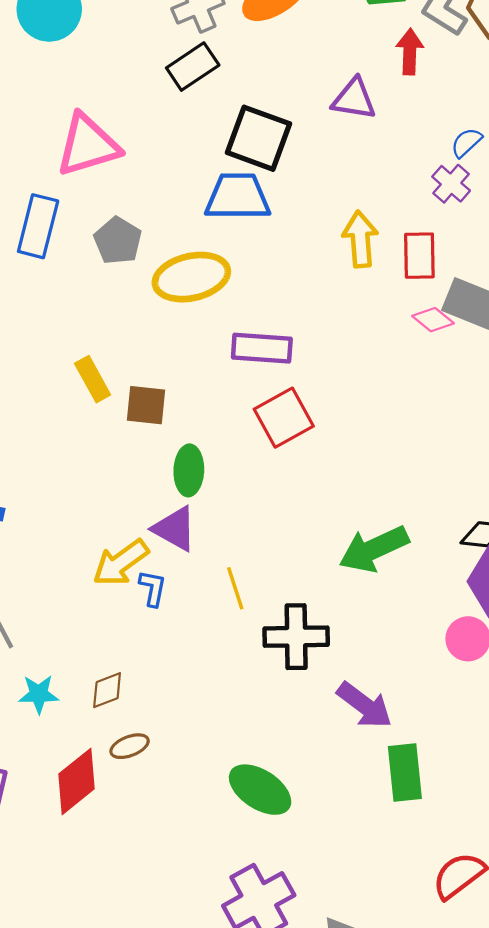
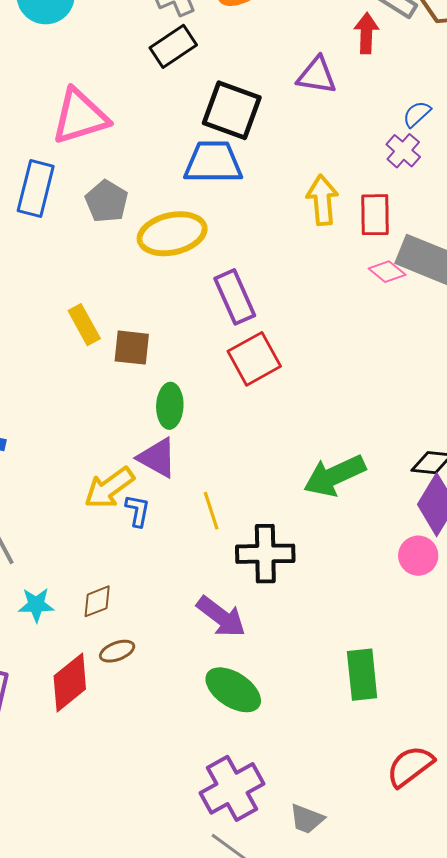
purple rectangle: (262, 348) -> (235, 297), turned 62
purple arrow: (365, 705) -> (221, 617), moved

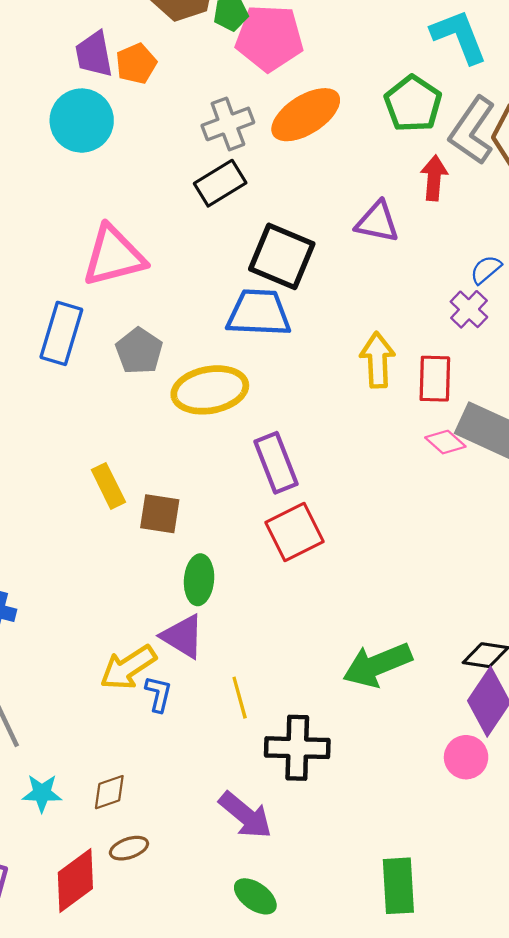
green ellipse: (233, 690) -> (255, 896), size x0.7

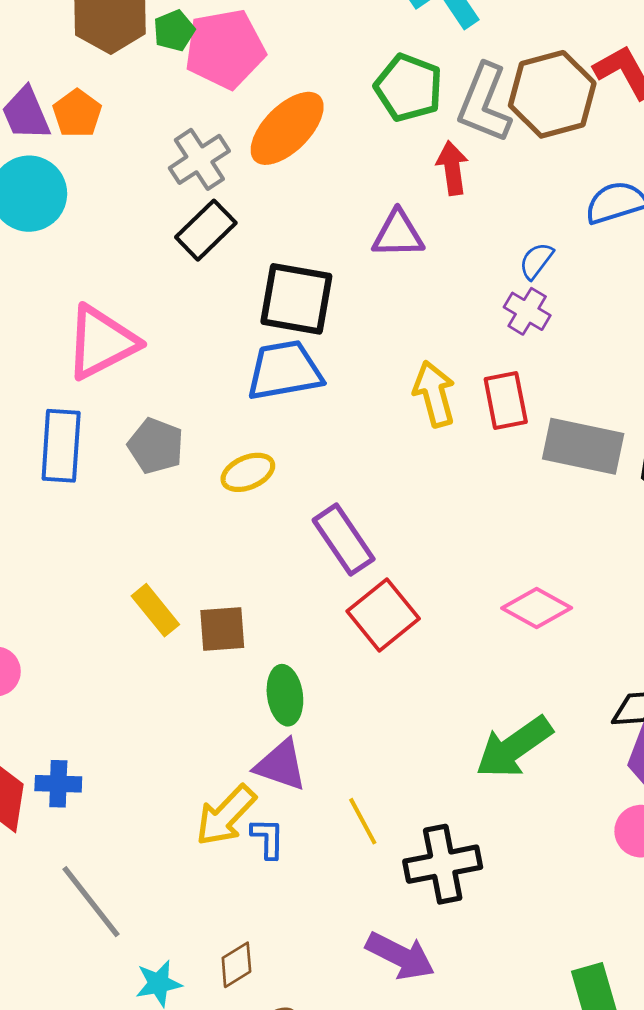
yellow ellipse: (210, 390) -> (248, 472), size x0.6
pink diamond: (445, 442) -> (537, 608), moved, size x1.4

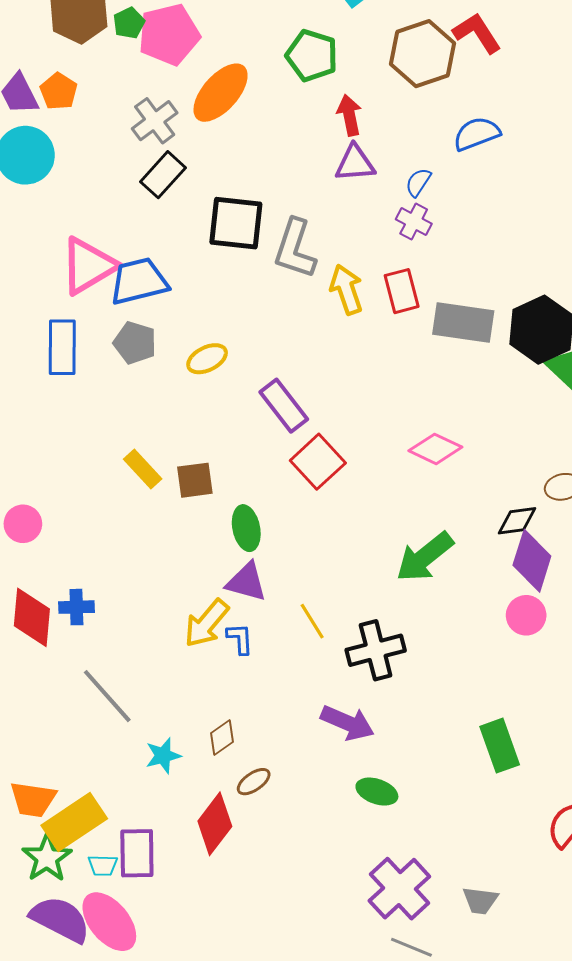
gray L-shape: (484, 103) -> (295, 249), moved
purple triangle: (398, 234) -> (355, 163), moved
blue trapezoid: (284, 370) -> (139, 281), moved

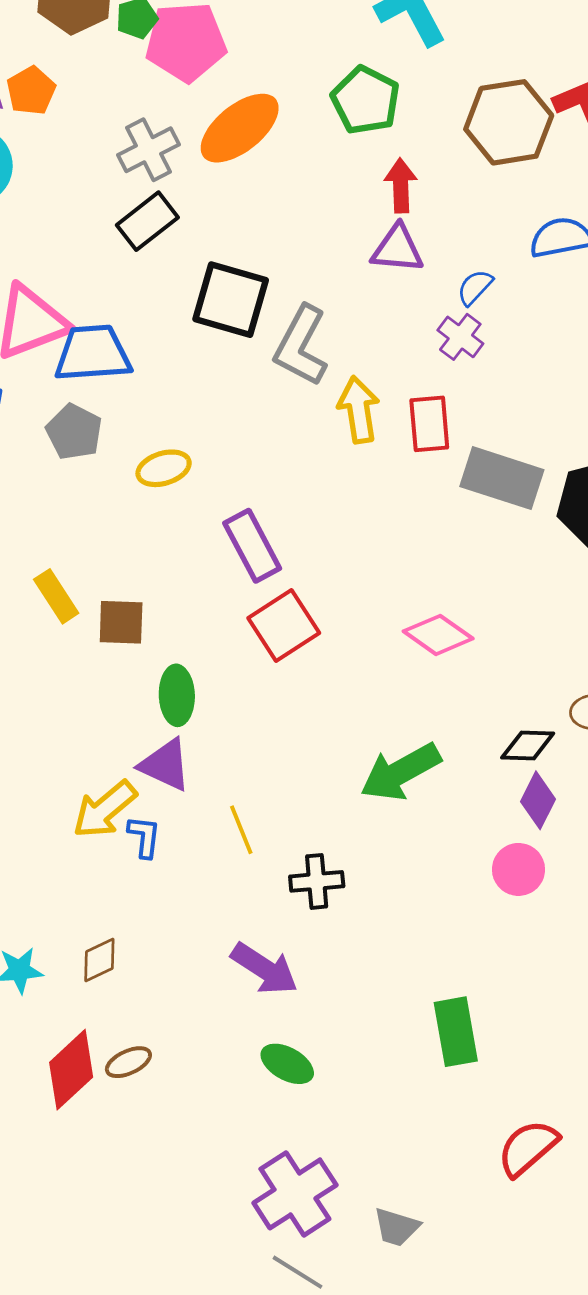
purple diamond: (532, 561) -> (538, 800), size x0.7
black cross: (376, 650) -> (317, 881), size x0.7
brown ellipse: (254, 782) -> (128, 1062), moved

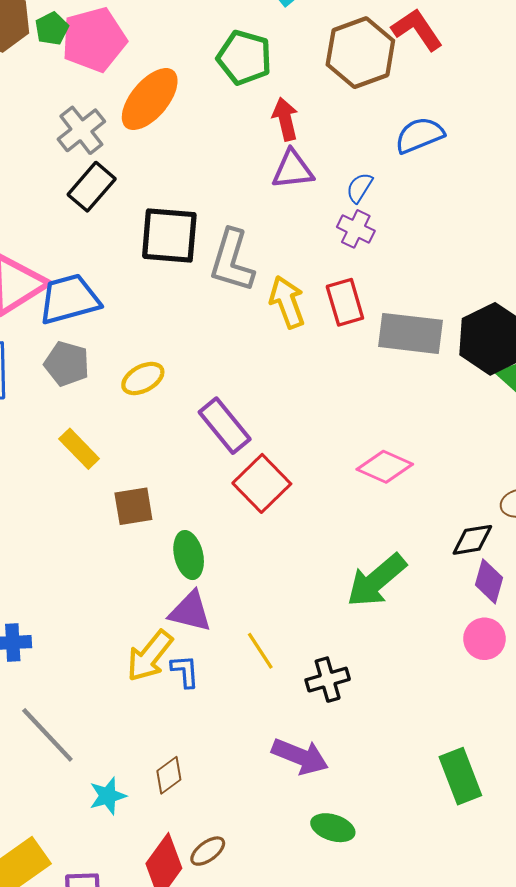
yellow rectangle: (56, 596) -> (79, 449), moved

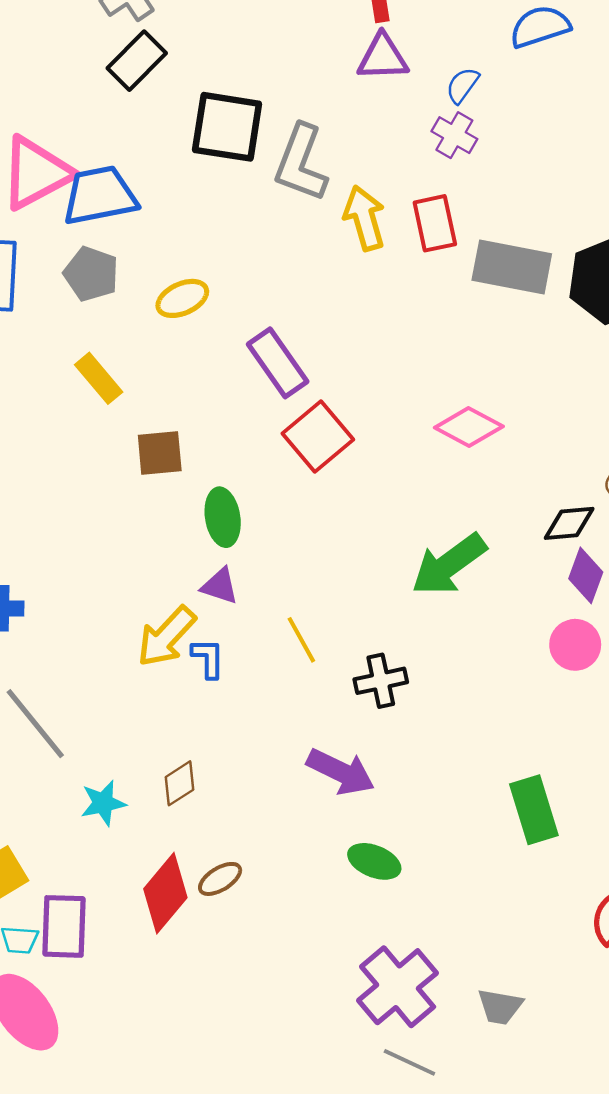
purple triangle: (190, 612) -> (220, 586), size x0.7

